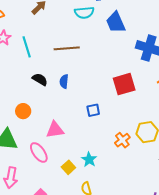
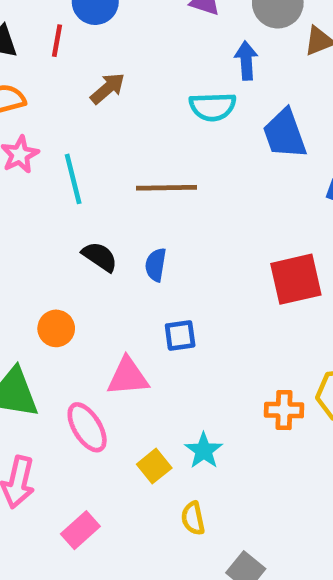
blue square: (93, 110) -> (180, 335), moved
orange cross: (122, 140) -> (284, 410), turned 35

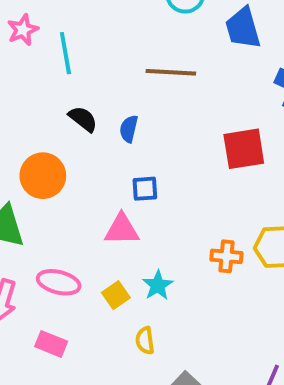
brown line: (167, 188) -> (171, 72), moved
orange circle: (56, 328) -> (43, 176), size x1.5
pink triangle: (128, 377) -> (122, 229), moved
pink ellipse: (87, 427) -> (59, 282), moved, turned -48
pink rectangle: (80, 530) -> (51, 344), turned 60

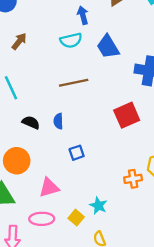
pink triangle: (122, 229) -> (49, 188), moved

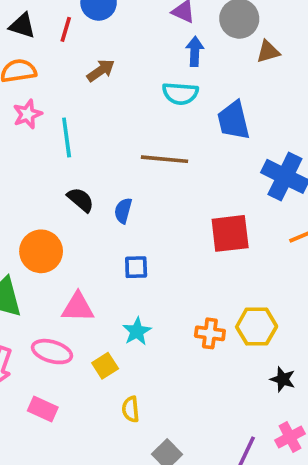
blue arrow: (83, 15) -> (195, 51), moved
cyan star: (98, 206) -> (137, 331), moved

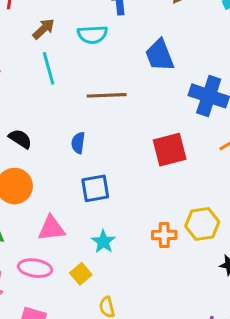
cyan semicircle: (180, 93) -> (92, 35), moved
cyan line: (67, 137) -> (49, 68), moved
black semicircle: (81, 200) -> (20, 139), moved
blue square: (136, 267) -> (95, 188), size x1.4

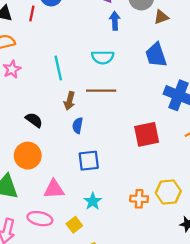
brown arrow: (44, 29) -> (70, 101), moved, turned 144
cyan semicircle: (92, 35) -> (103, 57), moved
blue trapezoid: (160, 55) -> (156, 55), moved

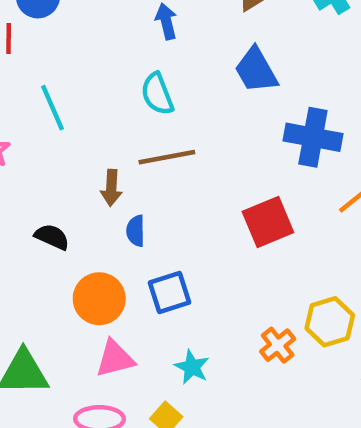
cyan semicircle: (103, 57) -> (157, 94), turned 80
cyan line: (58, 68) -> (52, 108), moved
orange circle: (28, 156) -> (99, 299), moved
orange cross: (139, 199) -> (278, 345), turned -30

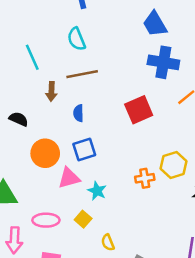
blue trapezoid: (256, 70) -> (155, 24), moved
cyan line: (52, 108) -> (32, 57), moved
blue semicircle: (136, 231) -> (78, 113), moved
orange cross: (278, 345) -> (145, 178), turned 30
pink triangle: (115, 359) -> (69, 178), moved

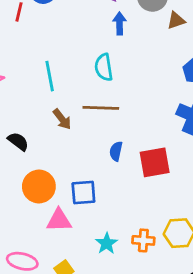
brown arrow: (51, 91) -> (62, 119), turned -54
blue semicircle: (78, 113) -> (116, 151), moved
cyan star: (97, 191) -> (107, 243), moved

